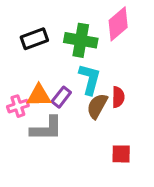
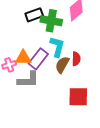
black rectangle: (34, 39) -> (34, 15), moved
purple rectangle: (61, 97) -> (38, 59), size x1.5
red square: (121, 154) -> (78, 97), size x1.5

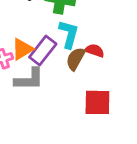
orange triangle: (23, 58) -> (22, 49), turned -30
red semicircle: (76, 59) -> (95, 51), turned -72

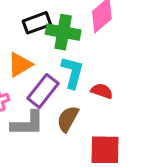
orange triangle: (22, 49) -> (20, 65), moved
brown semicircle: (76, 59) -> (68, 119), moved

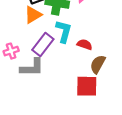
orange triangle: (20, 65) -> (33, 15), moved
brown semicircle: (68, 119) -> (98, 64), moved

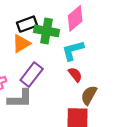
cyan L-shape: (64, 31) -> (73, 50), moved, turned -120
red semicircle: (85, 44) -> (75, 75), turned 32

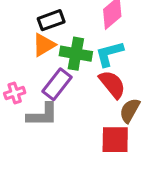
green cross: (46, 31) -> (76, 54), moved
red semicircle: (75, 75) -> (112, 84), size x1.5

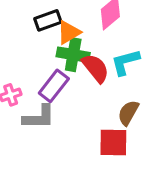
orange triangle: (44, 45) -> (69, 32), moved
cyan L-shape: (109, 54) -> (125, 62), moved
red semicircle: (112, 84) -> (96, 68), moved

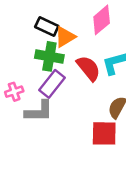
black rectangle: (48, 20) -> (47, 26), turned 45
green cross: (73, 55) -> (49, 56), moved

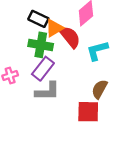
red semicircle: (89, 68) -> (70, 37), moved
gray L-shape: (39, 111) -> (47, 91), moved

